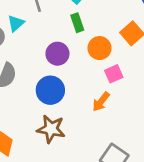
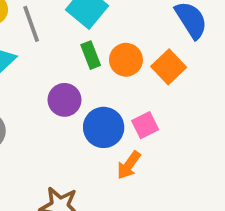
orange circle: (100, 48) -> (126, 60), moved
blue circle: (50, 90) -> (104, 127), moved

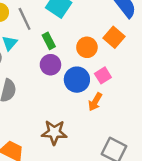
green rectangle: (91, 55) -> (49, 41), moved
orange circle: (126, 60) -> (87, 47), moved

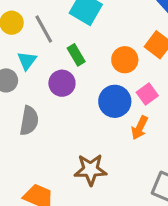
purple circle: (50, 65) -> (62, 83), moved

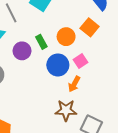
green rectangle: (76, 55) -> (41, 42), moved
brown star: (90, 170) -> (66, 110), moved

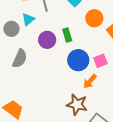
orange circle: (66, 37) -> (94, 18), moved

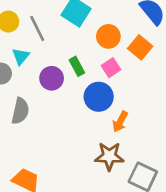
pink square: (100, 61) -> (111, 68), moved

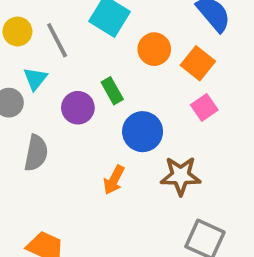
pink square: (111, 68) -> (204, 107), moved
orange arrow: (120, 122) -> (114, 180), moved
brown star: (109, 156) -> (181, 176), moved

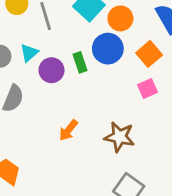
orange circle: (154, 49) -> (120, 18), moved
cyan triangle: (35, 79) -> (29, 53), moved
blue circle: (143, 132) -> (108, 49), moved

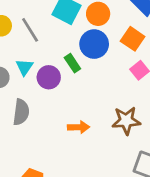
orange arrow: (68, 130) -> (79, 127), turned -115

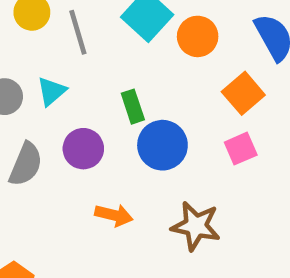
blue circle: (94, 44) -> (162, 145), moved
purple circle: (49, 77) -> (83, 149), moved

